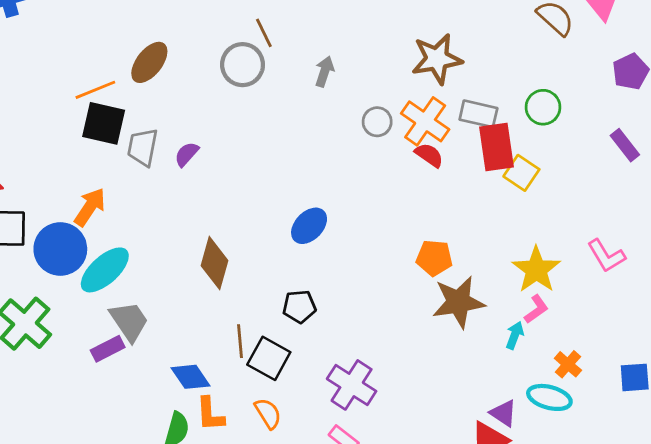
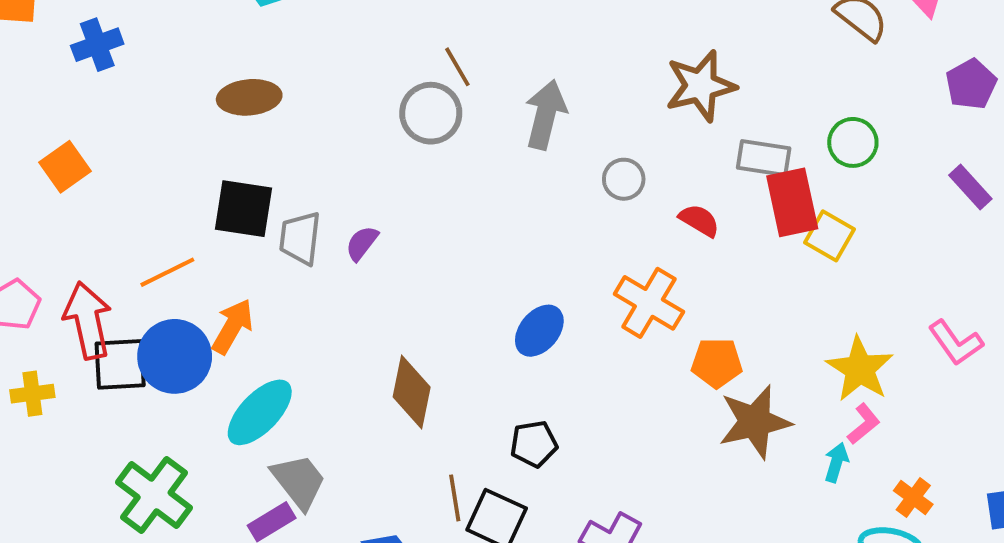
brown ellipse: (149, 62) -> (249, 97), moved, turned 51
gray arrow: (325, 72) -> (546, 115), size x1.6
orange line: (95, 90) -> (167, 272), moved
orange cross: (425, 121) -> (649, 303), moved
blue circle: (60, 249) -> (175, 356), moved

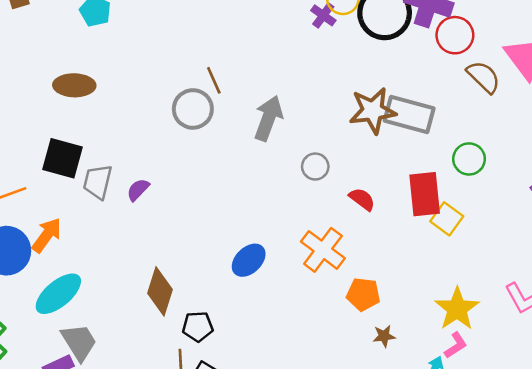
gray rectangle: (764, 158) -> (409, 115), moved, size x1.4
brown star: (755, 422) -> (384, 336), size x0.5
black pentagon: (534, 444) -> (198, 327), moved

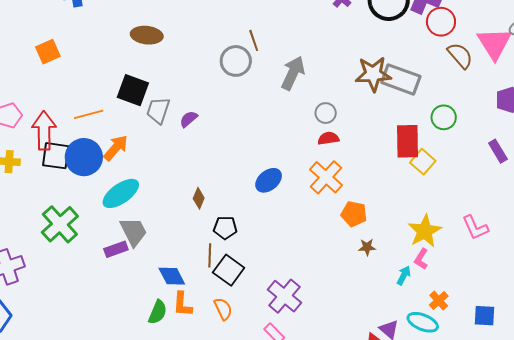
red semicircle: (362, 199) -> (328, 138), moved, turned -50
brown diamond: (160, 291) -> (199, 198), size x0.6
pink L-shape: (456, 345) -> (421, 259), turned 150

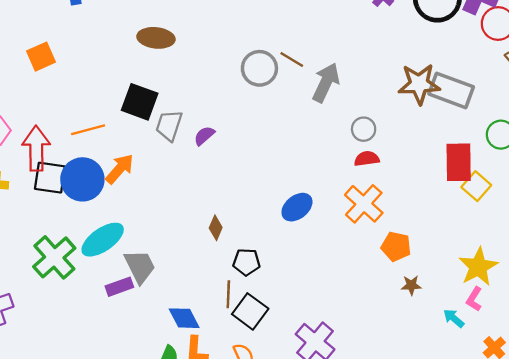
brown line: (254, 40) -> (292, 60), moved, turned -40
cyan ellipse: (121, 193) -> (103, 240), moved
cyan arrow: (404, 275) -> (454, 318), turned -78

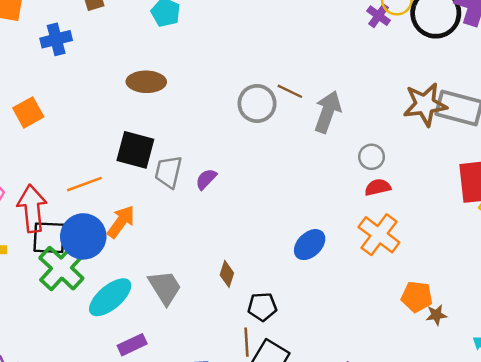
orange pentagon: (396, 246) -> (417, 297), moved
green cross: (54, 257) -> (61, 268), moved
gray trapezoid: (140, 266) -> (165, 287), moved

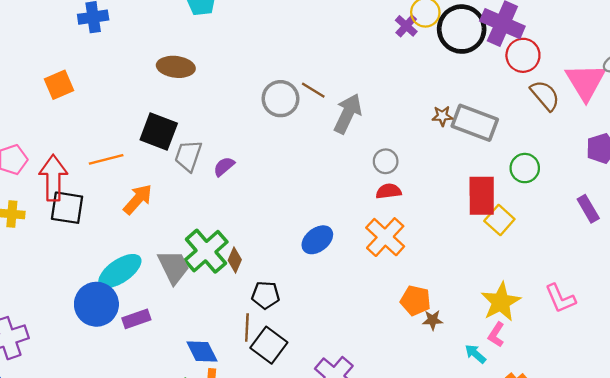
brown star: (425, 104) -> (442, 116), size x0.5
blue circle: (83, 236) -> (96, 304), moved
green cross: (61, 268) -> (206, 251), moved

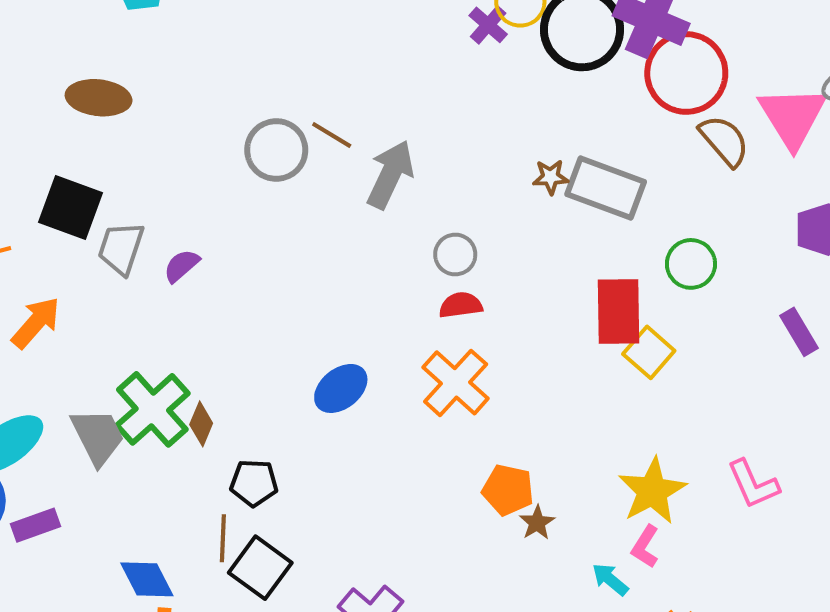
red circle: (523, 55) -> (686, 73), size x1.4
brown star: (433, 320) -> (537, 523), turned -30

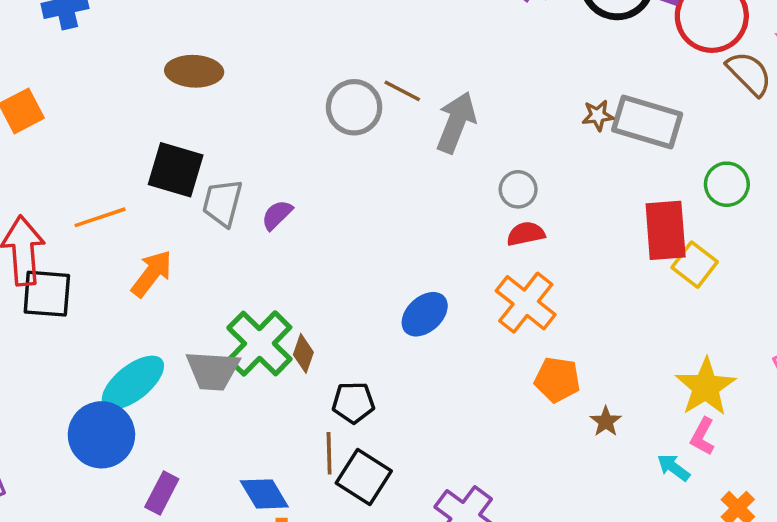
gray trapezoid: (98, 437) -> (213, 371), turned 124
orange pentagon: (508, 490) -> (557, 380), moved
purple rectangle: (36, 525) -> (162, 493), moved, turned -39

